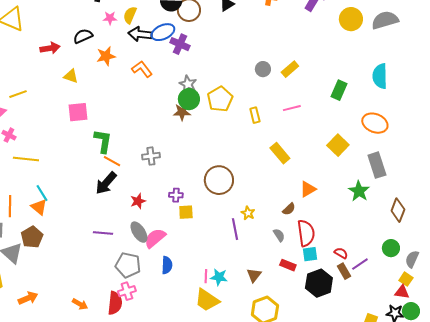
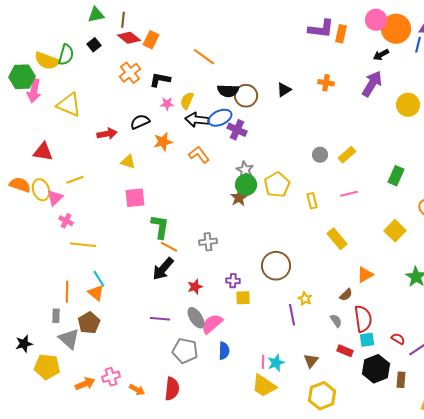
brown star: (182, 112) -> (239, 198), turned -30
brown rectangle: (344, 271) -> (401, 380), moved, turned 35
cyan star: (219, 277) -> (276, 363), turned -30
pink cross: (127, 291) -> (111, 377), moved

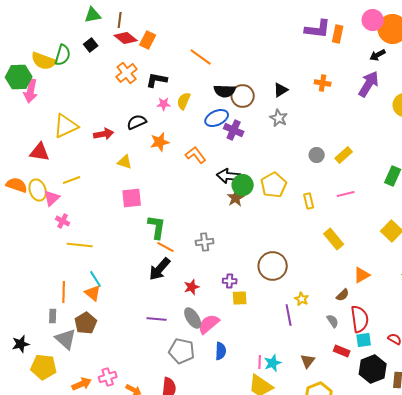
yellow triangle: (69, 105) -> (66, 126), moved, turned -48
black arrow: (197, 120) -> (229, 176), moved
gray star: (245, 170) -> (279, 118), moved

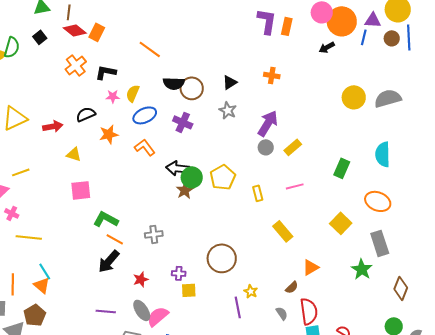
purple L-shape: (318, 29) -> (267, 21), turned -88
purple arrow: (369, 84) -> (268, 123), moved
blue ellipse: (217, 118) -> (145, 115), moved
green L-shape: (157, 227) -> (106, 219), turned -70

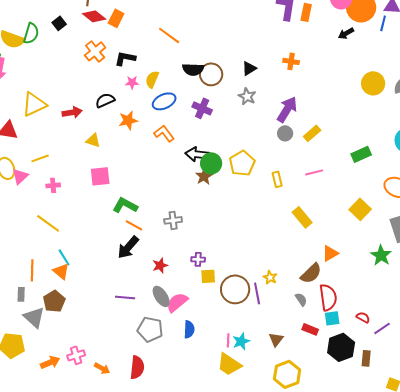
green rectangle: (342, 168) -> (361, 154), turned 42
pink cross: (12, 213) -> (53, 185), moved, turned -32
yellow line: (29, 237) -> (48, 223), turned 30
brown circle: (222, 258) -> (235, 289), moved
brown semicircle: (292, 287) -> (311, 273), size x1.6

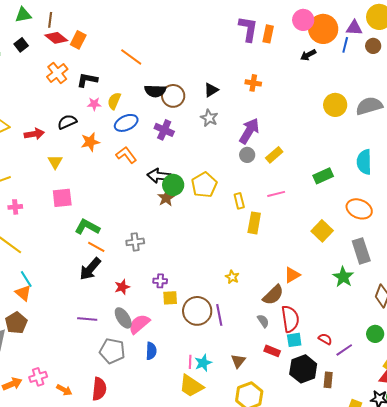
yellow triangle: (93, 140) -> (55, 162), turned 42
yellow rectangle: (302, 217) -> (254, 223), moved, turned 50
yellow star: (270, 277) -> (232, 277), moved

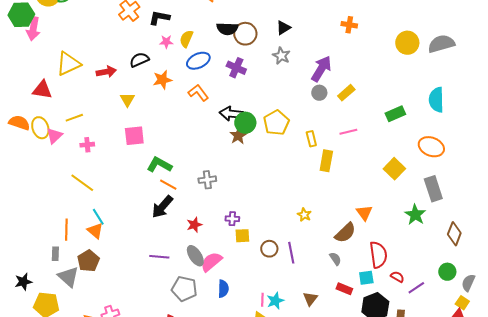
orange cross: (253, 83) -> (349, 25), moved
orange triangle: (292, 275) -> (364, 213), turned -36
brown circle: (197, 311) -> (269, 249), size x0.6
red semicircle: (290, 319) -> (378, 255), moved

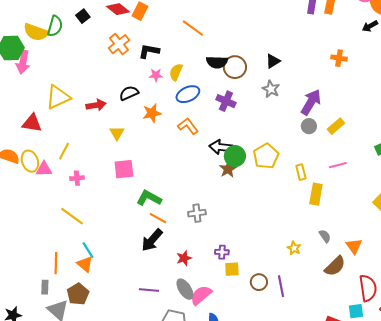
yellow line: (74, 118) -> (64, 151), turned -42
pink triangle: (54, 136) -> (44, 169), turned 42
gray semicircle: (335, 259) -> (325, 236), moved

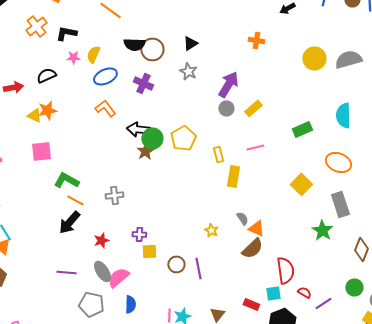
orange star: (152, 113) -> (47, 110), moved
yellow triangle: (117, 133) -> (34, 115), turned -35
orange triangle: (354, 246) -> (256, 228), moved, turned -30

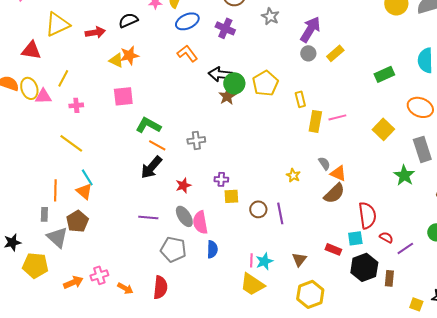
pink line: (255, 147) -> (337, 117), moved
pink semicircle: (118, 277) -> (200, 222), turned -60

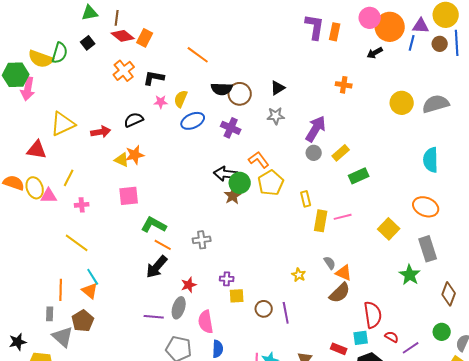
gray star: (270, 16) -> (276, 116), turned -30
orange L-shape: (187, 53) -> (259, 160), moved
green rectangle: (384, 74) -> (359, 176), moved
gray ellipse: (184, 216) -> (179, 308), moved, turned 50

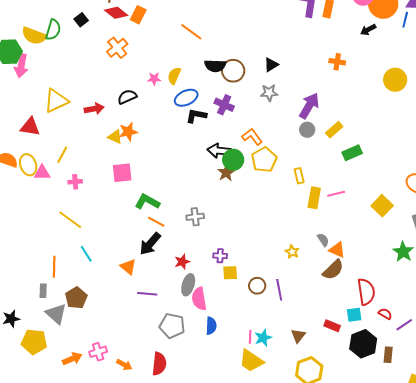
black L-shape: (154, 78) -> (196, 116), moved
orange triangle: (90, 291) -> (128, 267), moved
gray ellipse: (179, 308) -> (188, 285), moved

